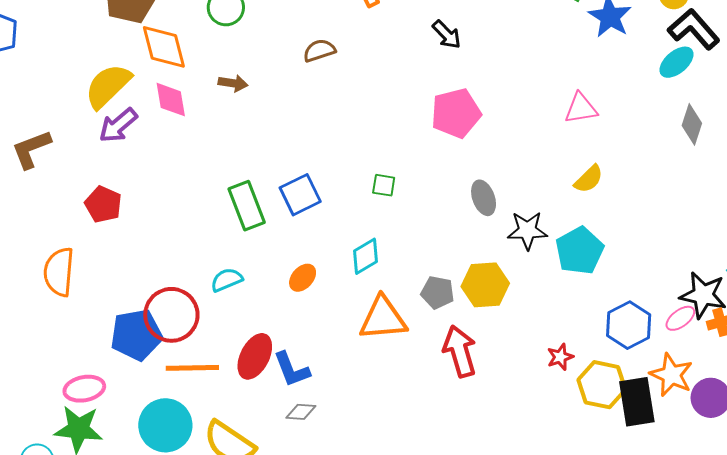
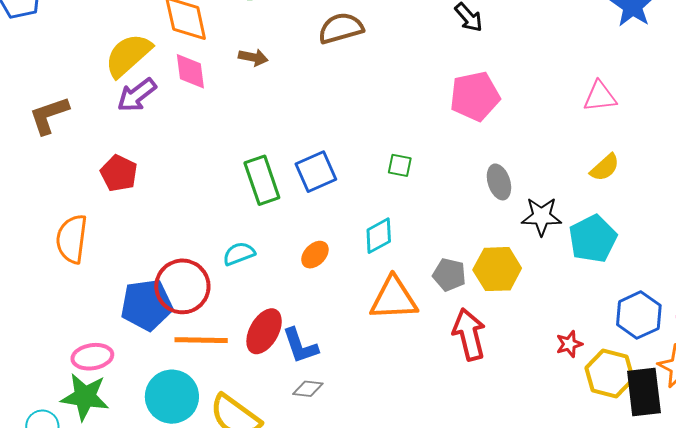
brown semicircle: (319, 50) -> (341, 28), size x1.4

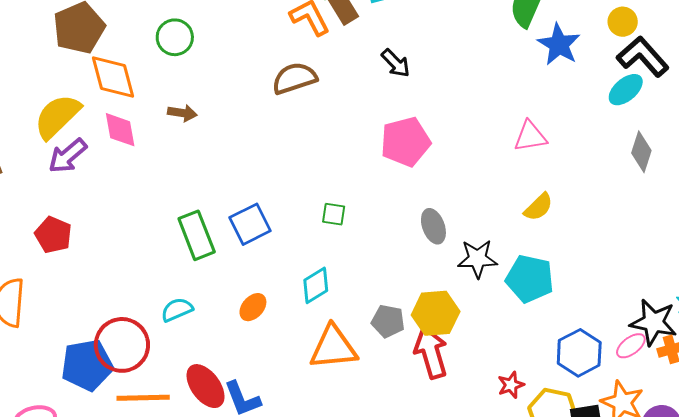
brown semicircle: (341, 28) -> (294, 78), moved
cyan pentagon: (593, 239) -> (530, 279), turned -30
red ellipse: (264, 331) -> (206, 386), turned -63
red arrow: (469, 334) -> (431, 353), moved

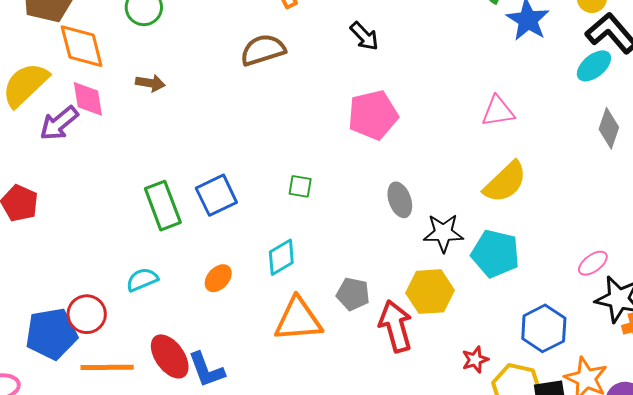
purple arrow: (68, 156) -> (59, 123), moved
yellow semicircle: (538, 207) -> (505, 182), size x1.5
yellow hexagon: (436, 313) -> (430, 292), moved
red circle: (122, 345) -> (87, 314), size x0.7
pink ellipse: (631, 346) -> (593, 263), moved

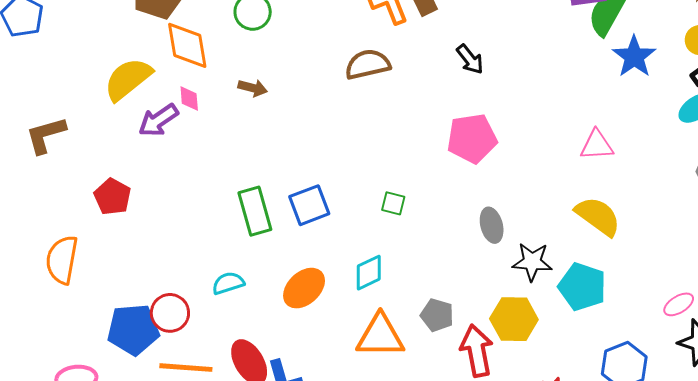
pink diamond: (88, 99) -> (189, 98), size x0.7
yellow semicircle: (505, 182) -> (598, 216), turned -105
orange ellipse: (218, 278) -> (304, 288), size x1.5

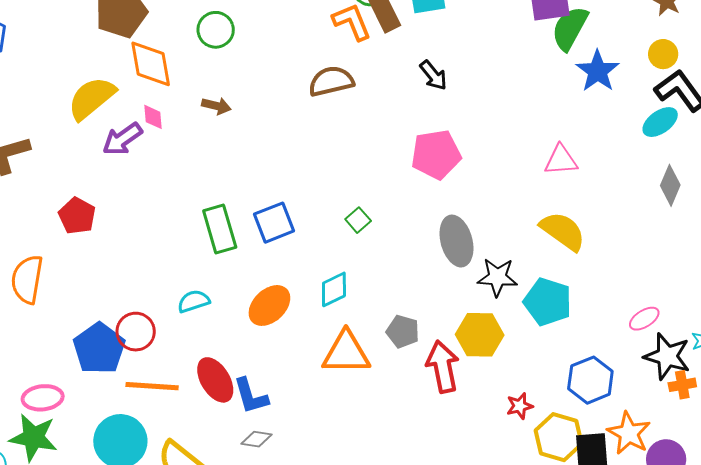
green square: (393, 203) -> (358, 220), turned 35
gray ellipse: (492, 225) -> (456, 241), size x1.4
blue pentagon: (133, 330) -> (99, 348), turned -30

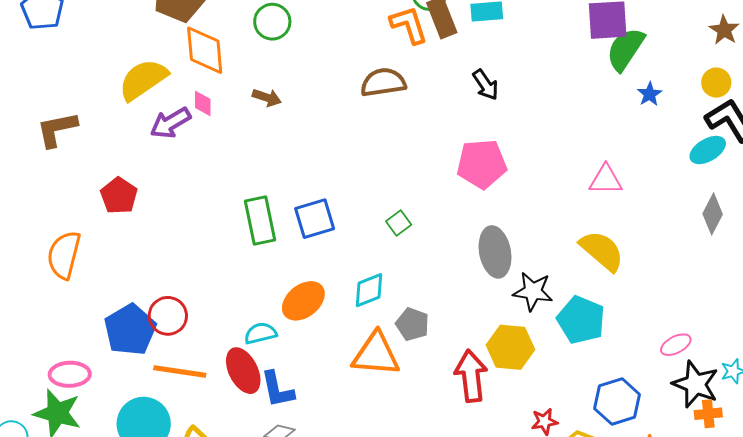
blue star: (598, 71) -> (650, 94), size x0.6
cyan semicircle: (194, 301) -> (260, 333), moved
gray pentagon: (403, 331) -> (412, 324), moved

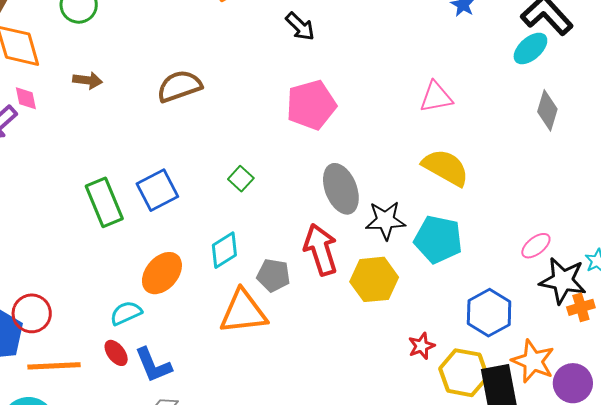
brown semicircle: (383, 82) -> (179, 86), moved
red ellipse: (243, 371) -> (116, 353), size x0.6
red arrow: (471, 376) -> (321, 250), moved

